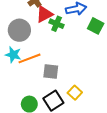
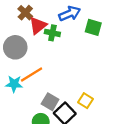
cyan star: (13, 55) -> (14, 84), moved
gray square: (51, 72) -> (50, 102), moved, turned 35

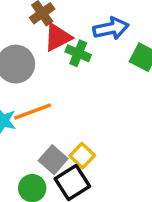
yellow square: (85, 101) -> (82, 156), moved

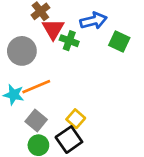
red triangle: (58, 37) -> (53, 29), turned -30
gray square: (53, 160) -> (36, 121), moved

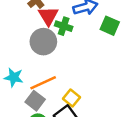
gray circle: (22, 51) -> (43, 42), moved
orange line: (36, 87) -> (43, 83), moved

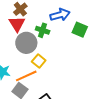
red triangle: (48, 16) -> (17, 24), moved
yellow square: (72, 98) -> (39, 61), moved

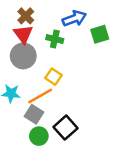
green square: (80, 30) -> (100, 34), turned -35
gray circle: (26, 43) -> (23, 56), moved

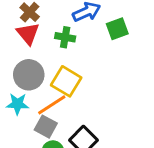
gray circle: (23, 56) -> (29, 75), moved
yellow square: (54, 77) -> (66, 81), size x1.5

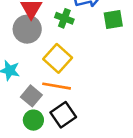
gray circle: (29, 75) -> (27, 29), moved
orange line: (52, 105) -> (57, 86), moved, turned 32

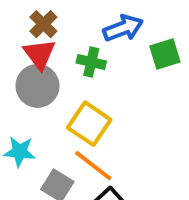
orange line: (57, 86) -> (93, 166), turned 36

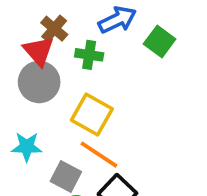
brown cross: (43, 24) -> (54, 29), moved
green square: (165, 54) -> (160, 42), turned -32

